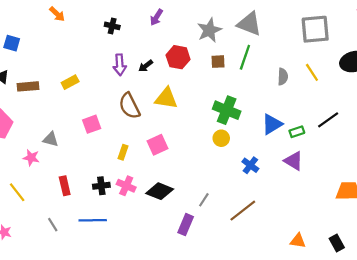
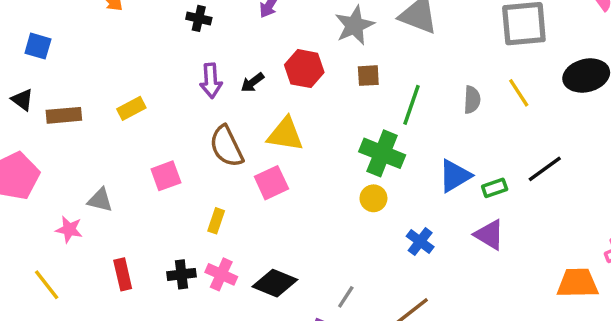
green line: (245, 57) -> (412, 105), moved
pink square: (158, 145) -> (271, 183), moved

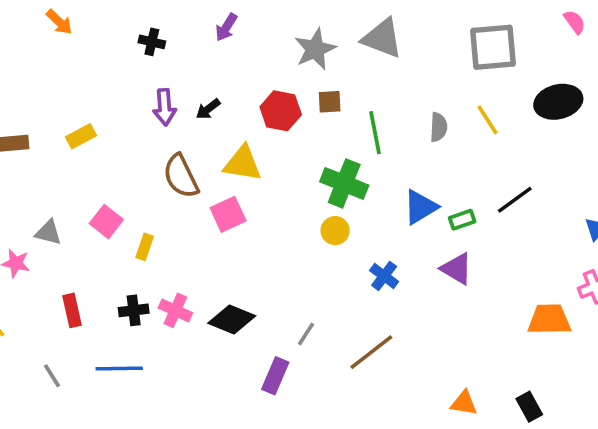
red hexagon: (304, 69) -> (281, 111), moved
green line: (412, 105) -> (375, 133), turned -30
pink square: (166, 176) -> (106, 222), moved, turned -32
yellow rectangle: (216, 221) -> (145, 247), moved

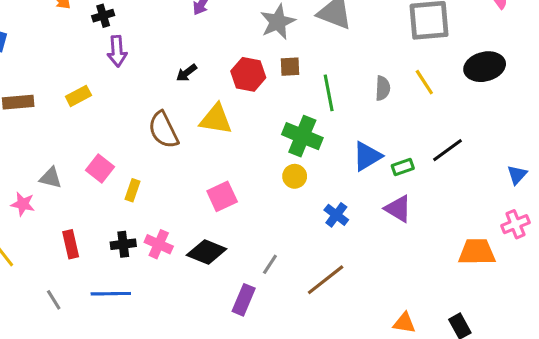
black cross: (152, 42) -> (103, 16), moved, turned -30
purple arrow: (165, 107) -> (117, 51), moved
pink square: (228, 214) -> (222, 196), moved

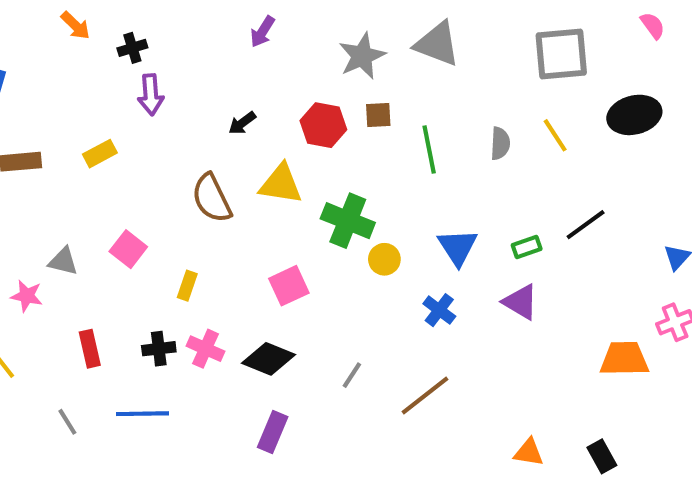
green cross: (302, 136) -> (348, 221), moved
blue triangle: (367, 156) -> (458, 247), moved, turned -32
yellow rectangle: (132, 190) -> (187, 286), moved
purple rectangle: (244, 300) -> (273, 432), moved

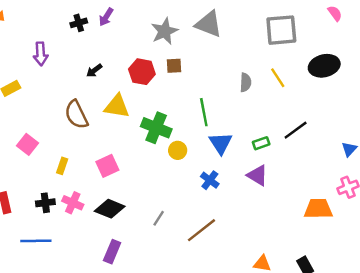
black cross: (132, 48) -> (79, 23), moved
green line: (429, 150) -> (204, 112), moved
pink square: (289, 286) -> (107, 166), moved

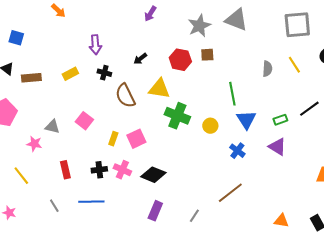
black cross: (79, 23) -> (104, 73), moved, turned 32
green cross: (156, 128) -> (177, 116), moved
pink square: (107, 166) -> (136, 139), moved
gray line: (159, 218) -> (194, 216), moved

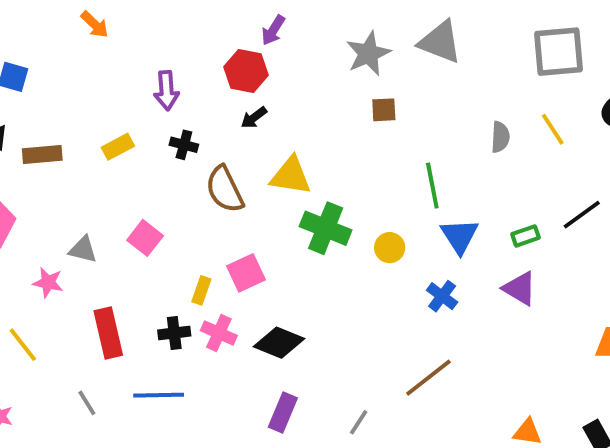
red hexagon: (180, 60) -> (246, 71), moved
yellow rectangle: (113, 139) -> (201, 290), moved
red rectangle: (65, 170) -> (108, 333), size x1.4

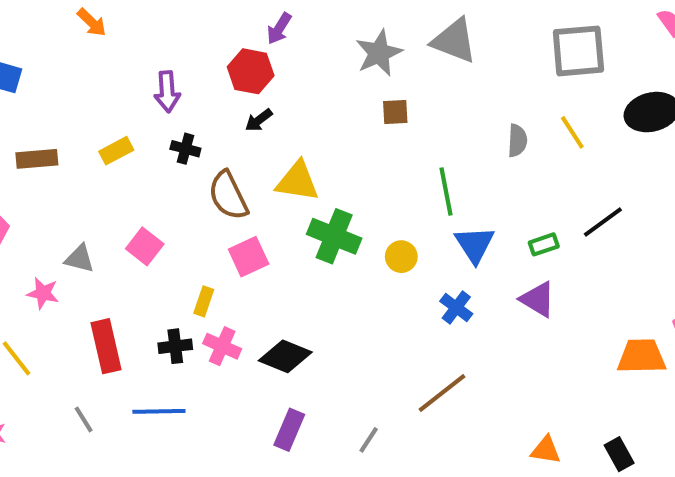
pink square: (246, 273) -> (249, 257), moved

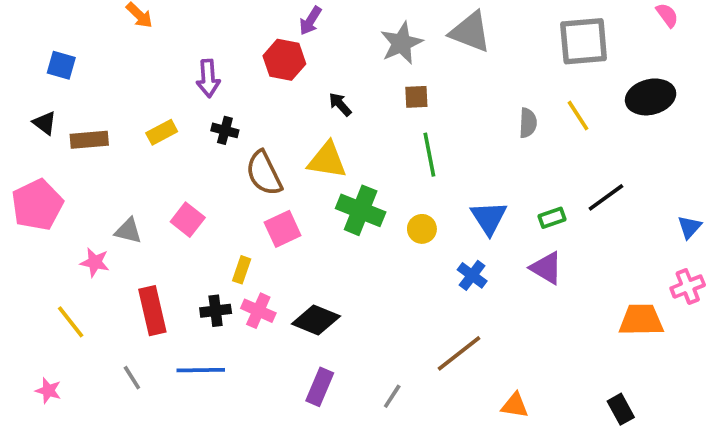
black arrow: (259, 120) -> (340, 104), moved, turned 85
green line: (446, 191) -> (429, 155), moved
orange triangle: (546, 450) -> (515, 405), moved

